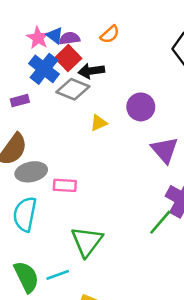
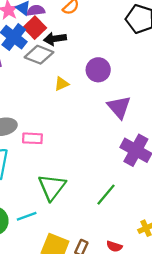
green line: (160, 222) -> (106, 195), moved

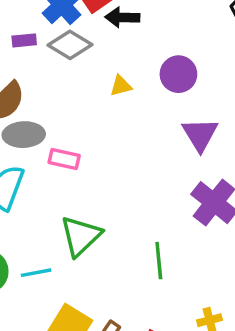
gray diamond: (39, 55) -> (70, 45), moved
green line: (106, 195) -> (159, 261), turned -55

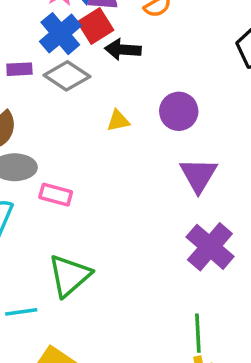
green line: (159, 261) -> (198, 333), moved

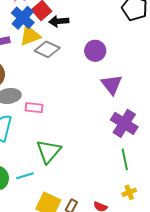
gray diamond: (67, 76) -> (47, 49), moved
yellow triangle: (118, 121) -> (30, 36), moved, size x1.6
green line: (198, 333) -> (125, 159), moved

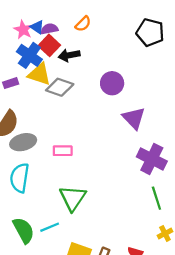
yellow triangle: (30, 36) -> (39, 74), turned 45
pink rectangle: (34, 108) -> (63, 151), moved

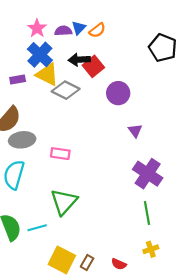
blue triangle: (37, 27) -> (79, 28), moved, turned 32
red square: (49, 45) -> (93, 66), moved
purple triangle: (134, 118) -> (135, 131), size x0.6

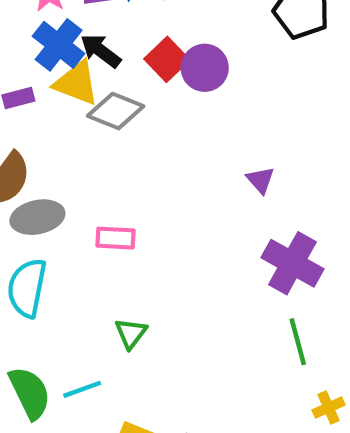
black arrow: (79, 60) -> (101, 51), moved, turned 45
purple circle: (118, 93) -> (205, 68), moved
green triangle: (64, 202) -> (131, 333), size x0.6
yellow cross: (151, 249) -> (329, 407), moved

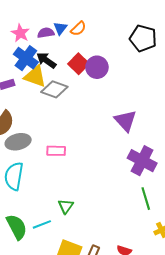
purple triangle: (260, 180) -> (125, 121), size x1.6
green triangle: (131, 333) -> (66, 206), moved

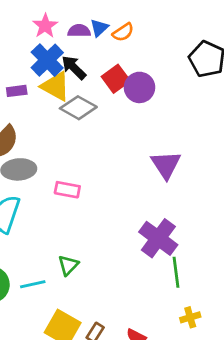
purple cross: (142, 161) -> (158, 238), moved

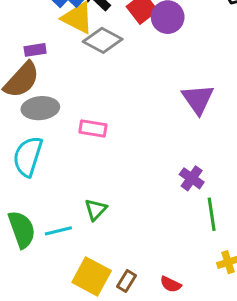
purple rectangle: (17, 91) -> (35, 50), moved
purple cross: (158, 238) -> (192, 178), size x0.6

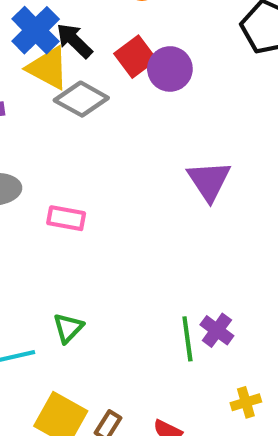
purple cross: (192, 178) -> (217, 330), moved
green line: (212, 214) -> (187, 339), moved

